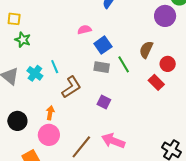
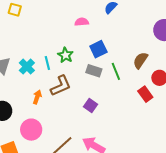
pink semicircle: (84, 30) -> (82, 22), moved
green star: (23, 40) -> (65, 55), moved
orange arrow: (50, 113) -> (37, 97), moved

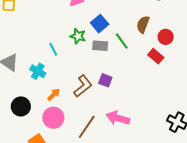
green star: (65, 55) -> (78, 36), moved
cyan cross: (27, 67) -> (38, 71), moved
brown L-shape: (61, 86) -> (83, 86), moved
orange arrow: (37, 97) -> (54, 95), moved, turned 40

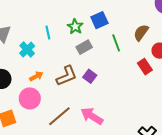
gray rectangle: (100, 46) -> (84, 47), moved, turned -49

